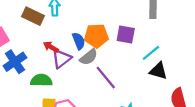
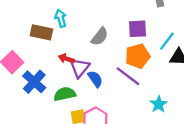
orange pentagon: (96, 36) -> (138, 56), moved
blue semicircle: (79, 41) -> (95, 79), moved
gray semicircle: (89, 57) -> (100, 37), moved

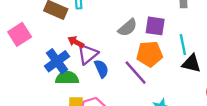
gray semicircle: (100, 37) -> (128, 28), moved
cyan line: (167, 41) -> (183, 45), turned -60
blue cross: (34, 82) -> (57, 61), moved

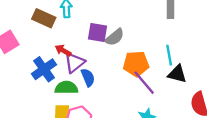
purple square: (155, 26) -> (97, 33), moved
purple line: (136, 73) -> (144, 83), moved
green semicircle: (67, 78) -> (66, 88), moved

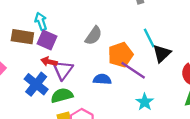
purple square: (97, 33) -> (47, 40), moved, turned 30
black triangle: (177, 74) -> (162, 53), turned -42
blue semicircle: (88, 77) -> (102, 79), moved, turned -48

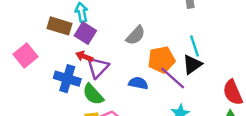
black triangle: (162, 53) -> (192, 64), moved
blue cross: (36, 84) -> (67, 79), turned -30
green semicircle: (62, 95) -> (93, 94), turned -125

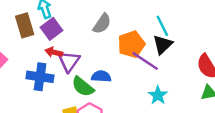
brown rectangle: (60, 26) -> (25, 25), turned 65
purple square: (85, 33) -> (52, 29), turned 30
blue semicircle: (138, 83) -> (101, 76), moved
green semicircle: (93, 94) -> (83, 87), moved

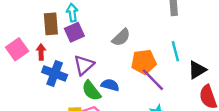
black triangle: (163, 45) -> (197, 70), moved
red arrow: (54, 52) -> (41, 52), moved, turned 63

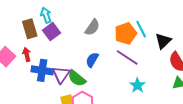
orange pentagon: (144, 62) -> (126, 33), moved
purple triangle: (84, 65) -> (61, 75), moved
blue semicircle: (110, 85) -> (92, 60), moved, turned -63

